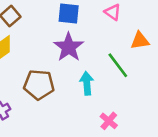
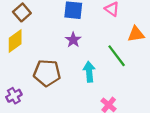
purple star: (69, 47) -> (73, 40), size x0.6

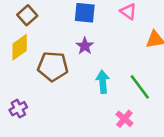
green line: (117, 56) -> (140, 87), moved
brown pentagon: (47, 73) -> (53, 66), moved

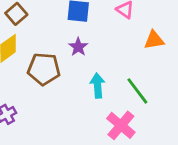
pink cross: (124, 119) -> (121, 125), size x1.5

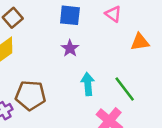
brown pentagon: (44, 69) -> (30, 95), moved

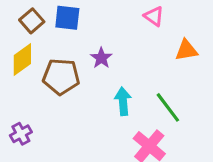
blue square: (70, 15) -> (67, 18), moved
brown pentagon: (30, 95) -> (61, 77), moved

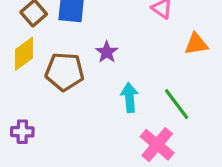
purple cross: (21, 134) -> (22, 132), turned 30

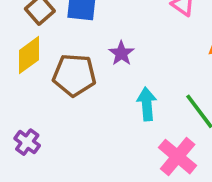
purple cross: (22, 132) -> (27, 142), turned 35

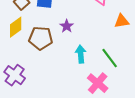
purple cross: (27, 142) -> (15, 75), size x1.5

